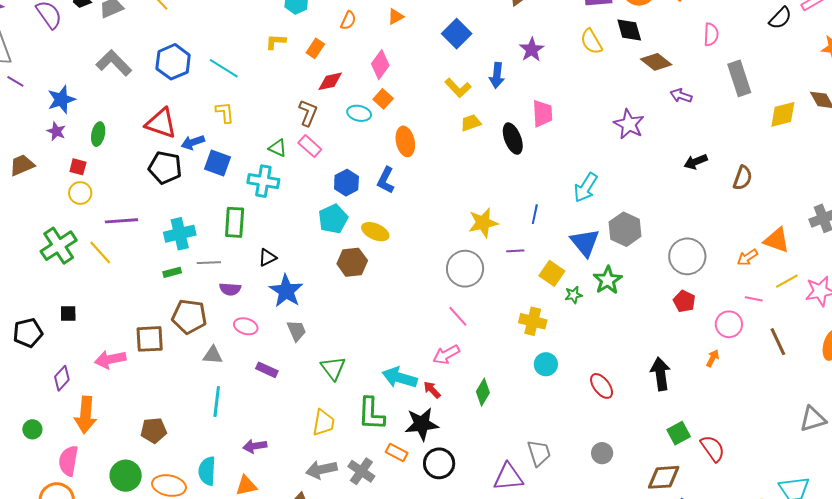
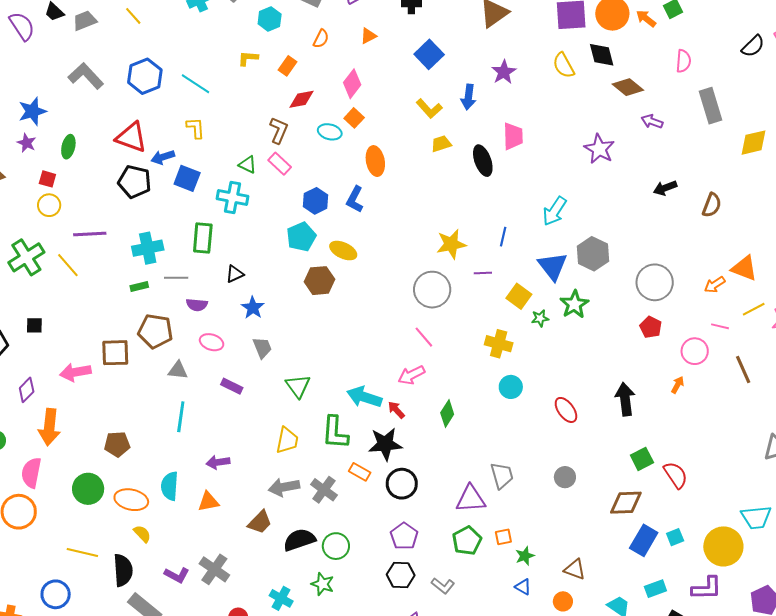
blue star: (286, 291) -> (253, 308), size x0.7

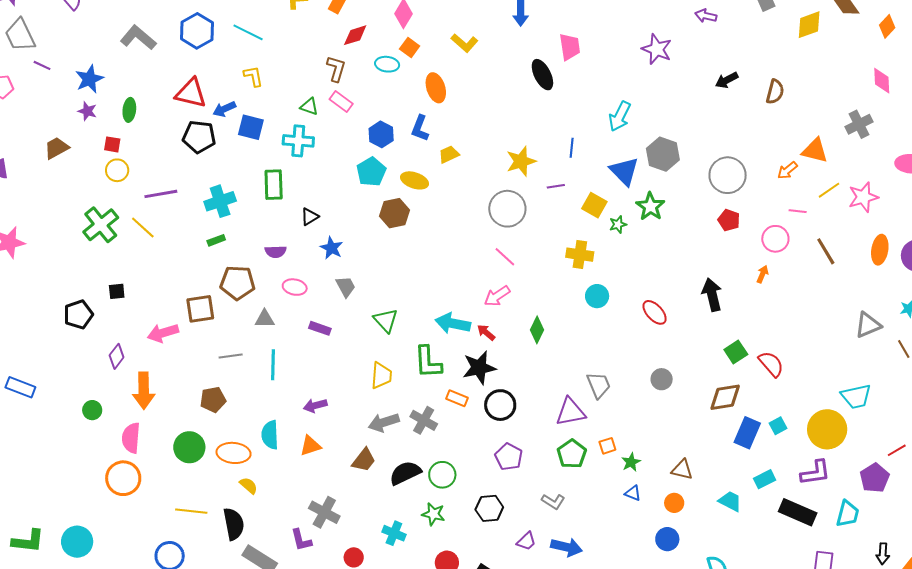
yellow L-shape: (429, 109) -> (464, 43), moved
yellow trapezoid: (441, 144) -> (449, 154), moved
gray line: (176, 278) -> (231, 356), moved
purple L-shape: (177, 575) -> (301, 540), moved, turned 55
black hexagon: (401, 575) -> (489, 508), moved

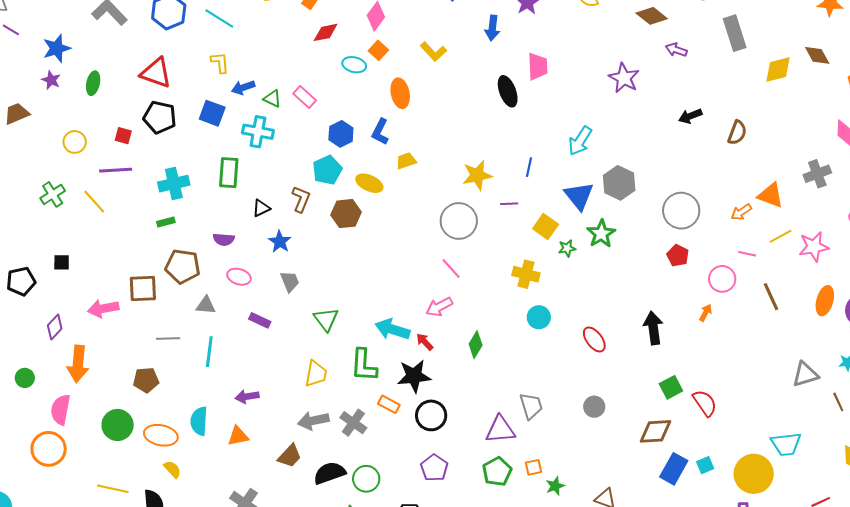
brown L-shape: (336, 69) -> (301, 199), moved
blue arrow: (224, 109) -> (243, 87), moved
red square: (112, 144) -> (123, 136), moved
green cross: (101, 225) -> (53, 194), size x0.7

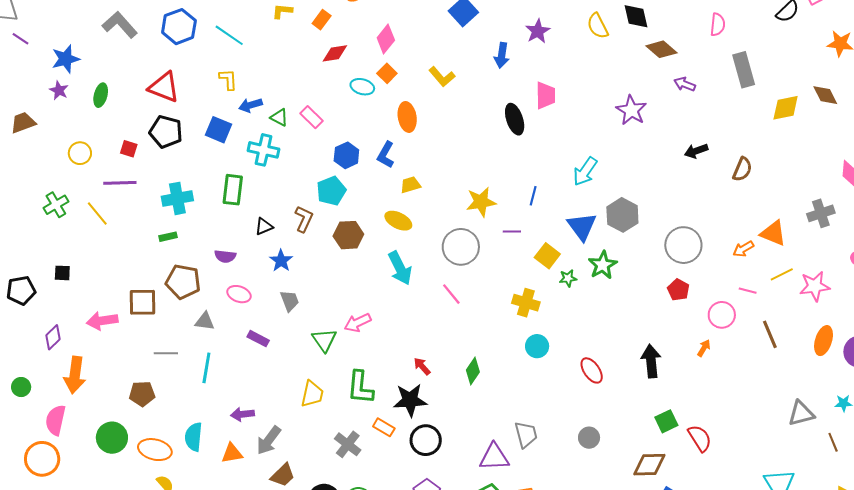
yellow ellipse: (369, 183) -> (398, 221), moved
pink arrow: (439, 307) -> (358, 323), moved
cyan arrow: (392, 329) -> (400, 268), moved, turned -136
gray arrow: (313, 421) -> (269, 440), moved, turned -44

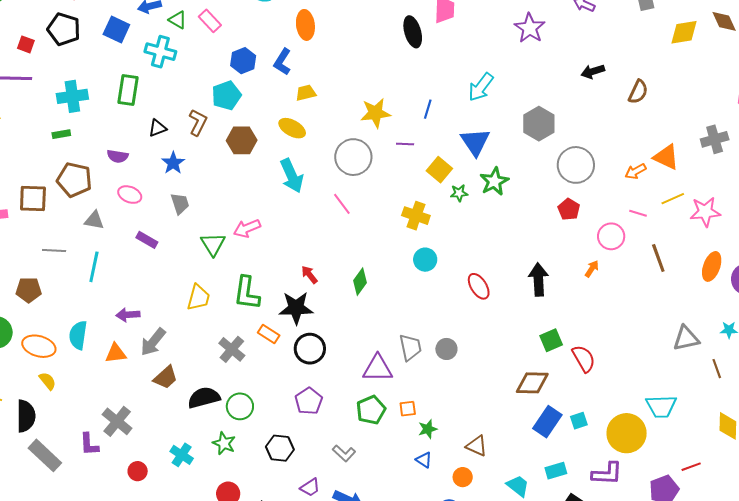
gray hexagon: (622, 215) -> (539, 124), moved
gray circle: (589, 438) -> (446, 349), moved

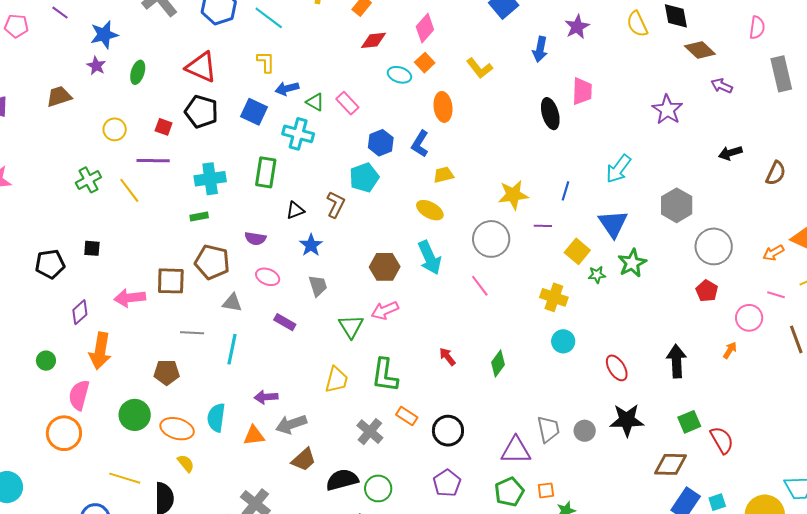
brown hexagon: (242, 140) -> (385, 267), moved
black star: (296, 308) -> (627, 420), moved
gray arrow: (153, 342) -> (291, 424), turned 32

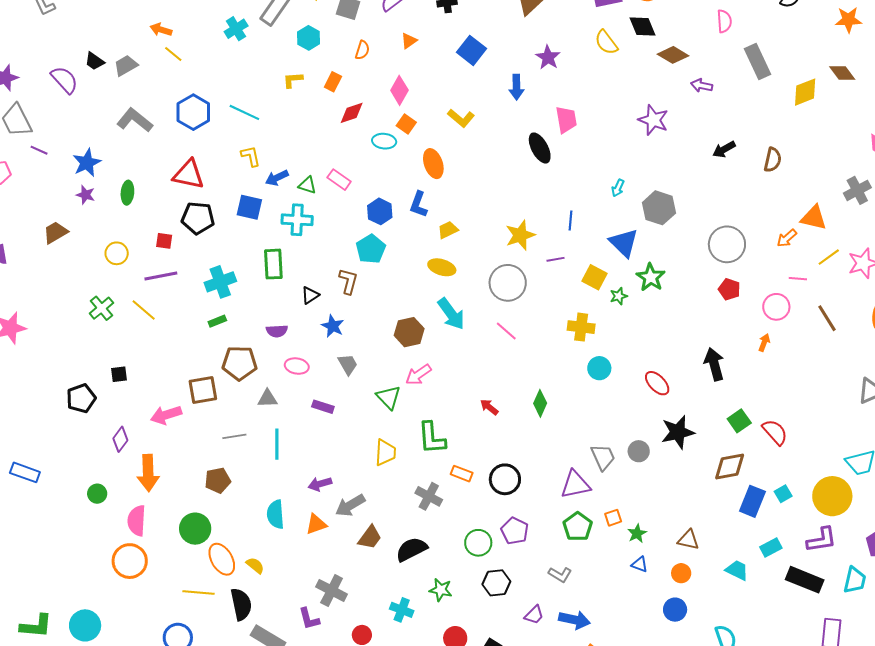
cyan arrow: (619, 169) -> (618, 188), size x0.6
gray hexagon: (677, 205) -> (659, 208), moved
orange ellipse: (177, 429) -> (222, 559), moved, turned 56
green circle: (378, 488) -> (478, 543), moved

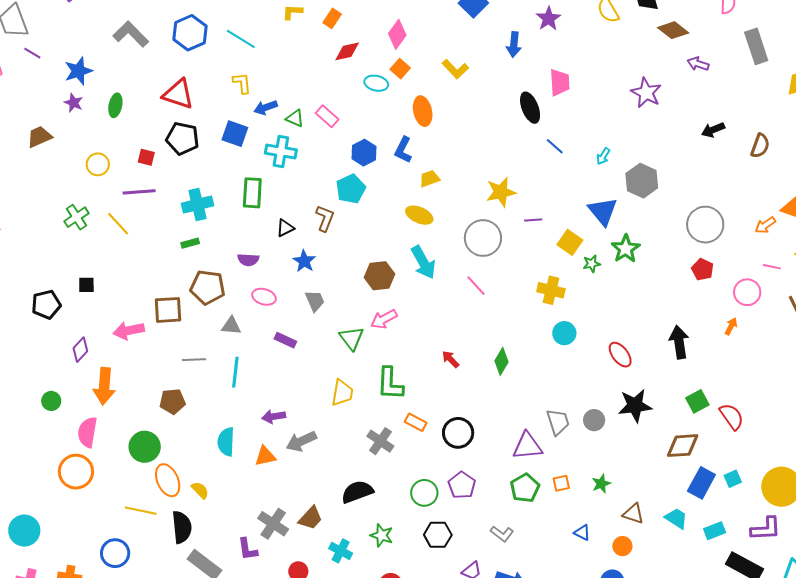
blue line: (571, 220) -> (555, 146), moved, turned -60
green star: (637, 533) -> (601, 484), moved
brown trapezoid: (370, 537) -> (311, 518), moved
cyan trapezoid: (737, 570) -> (676, 518), moved

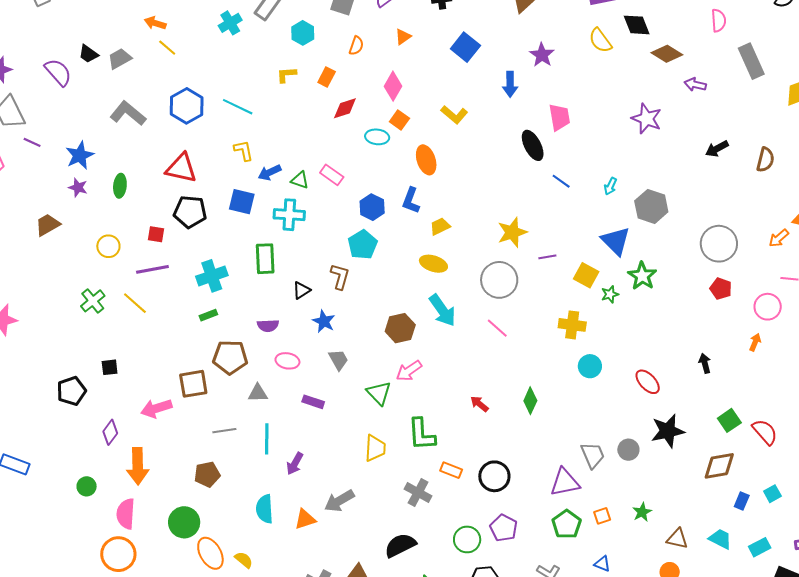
black arrow: (679, 342) -> (705, 363), size x0.6
purple arrow: (274, 417) -> (295, 464), moved, turned -45
blue rectangle: (701, 483) -> (742, 501), size x0.6
blue triangle: (582, 533) -> (602, 564), moved

